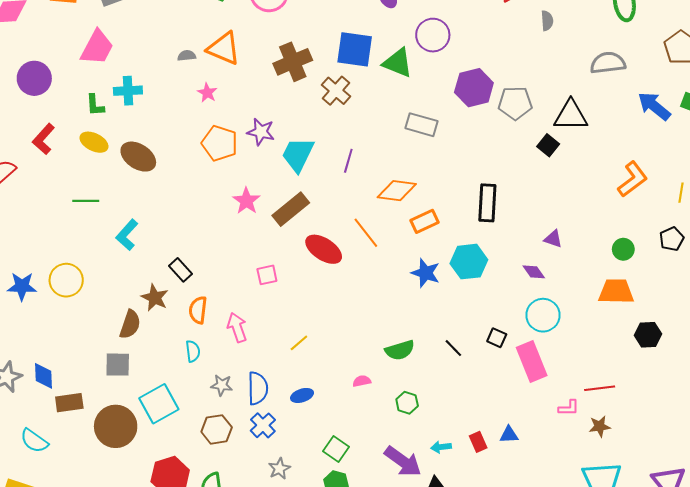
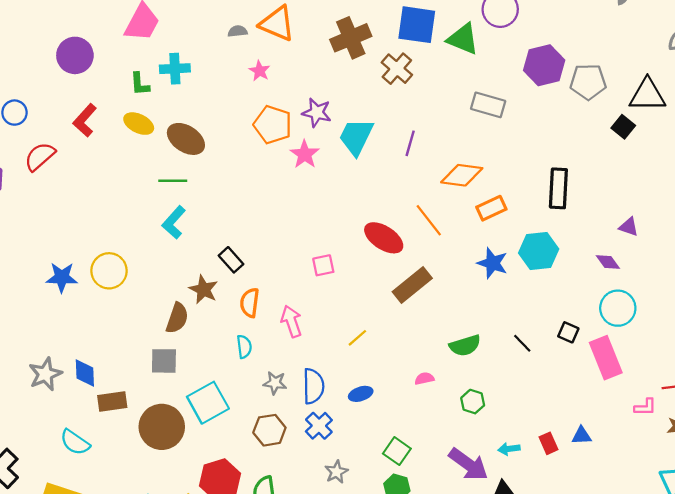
green line: (86, 201) -> (173, 181), moved
pink star: (246, 201) -> (305, 154), moved
brown rectangle: (291, 209) -> (412, 285), moved

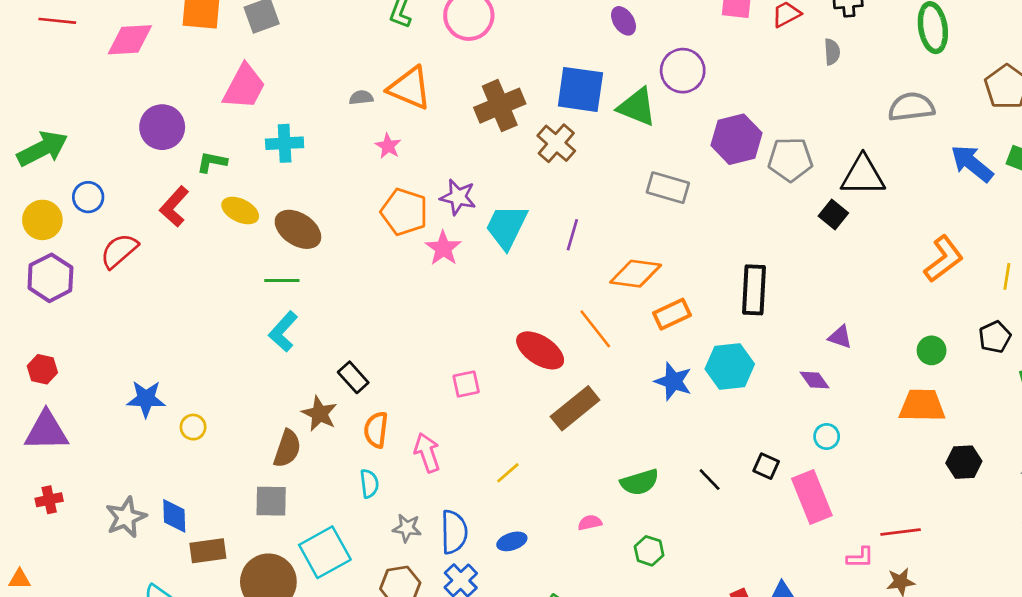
green L-shape: (140, 84) -> (212, 162), moved, turned 105
yellow circle: (109, 271) -> (193, 427), moved, size x0.6
cyan circle: (618, 308) -> (827, 436), size x0.6

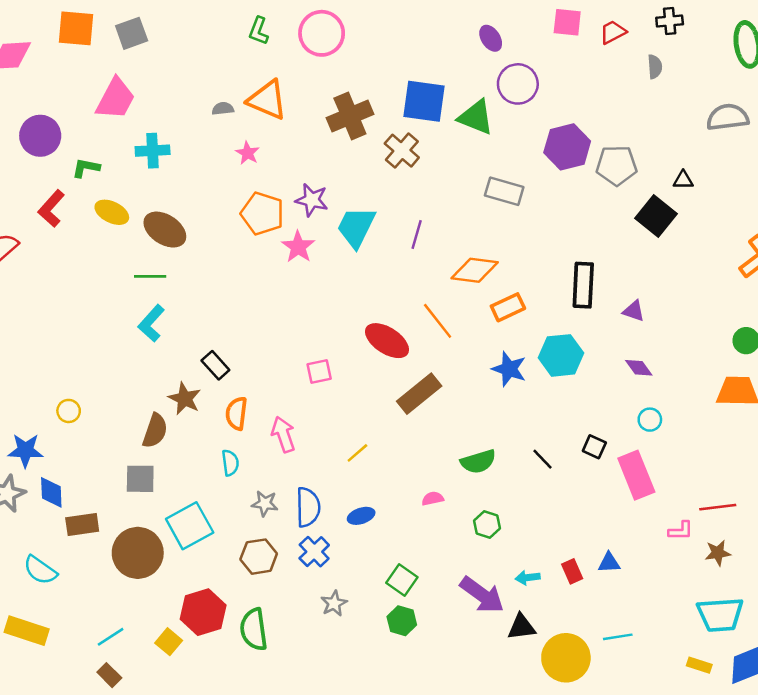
purple ellipse: (624, 21) -> (491, 38), moved
black triangle: (863, 176) -> (683, 180), size x0.5
black square: (833, 215) -> (656, 216), size x1.5
purple triangle: (840, 337) -> (634, 311), moved
blue star: (146, 399) -> (25, 450), moved

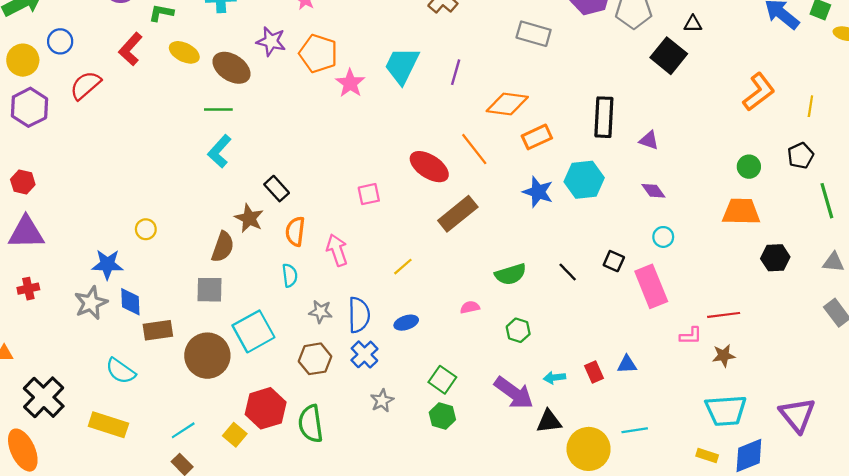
purple star: (312, 200) -> (271, 41), moved

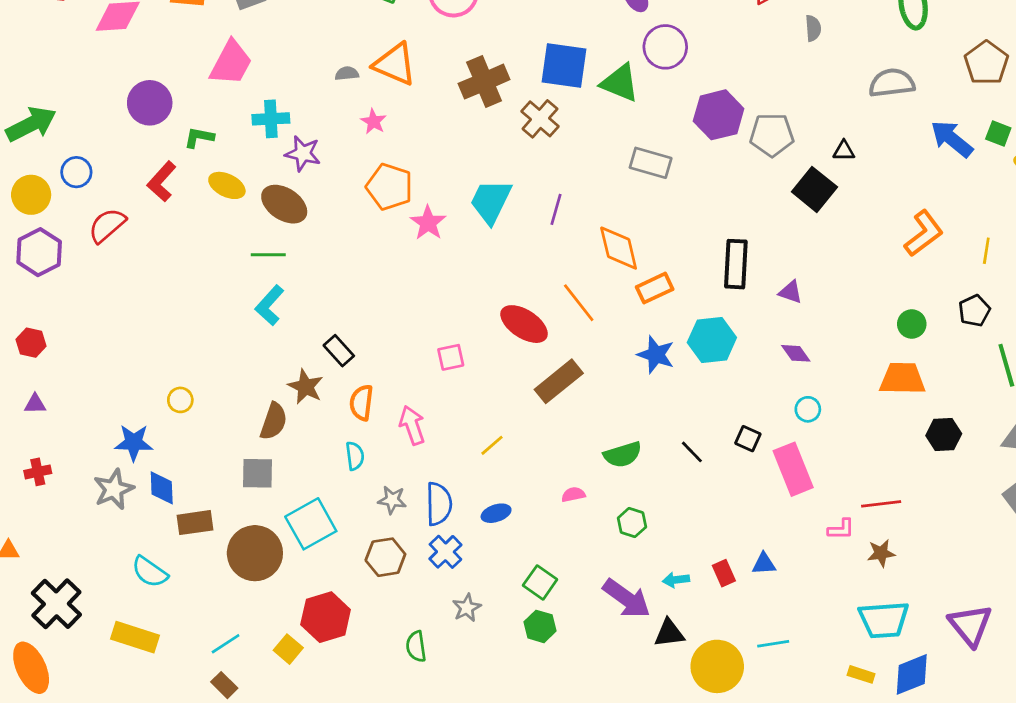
purple star: (271, 41) -> (303, 153), moved
orange diamond: (507, 104) -> (619, 248), turned 69
purple triangle: (26, 233) -> (35, 404), size x0.5
green semicircle: (311, 424) -> (416, 646), moved, size x0.7

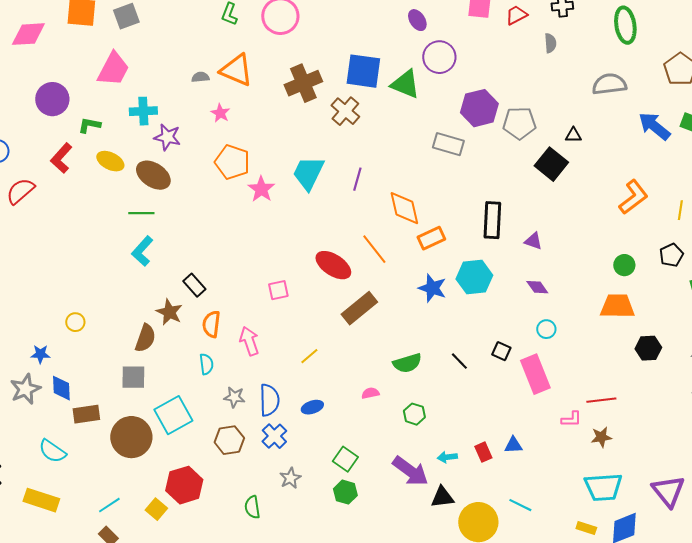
gray rectangle: (651, 163) -> (448, 144), moved
blue star: (134, 443) -> (40, 354), size x0.7
cyan line: (773, 644) -> (520, 505), turned 35

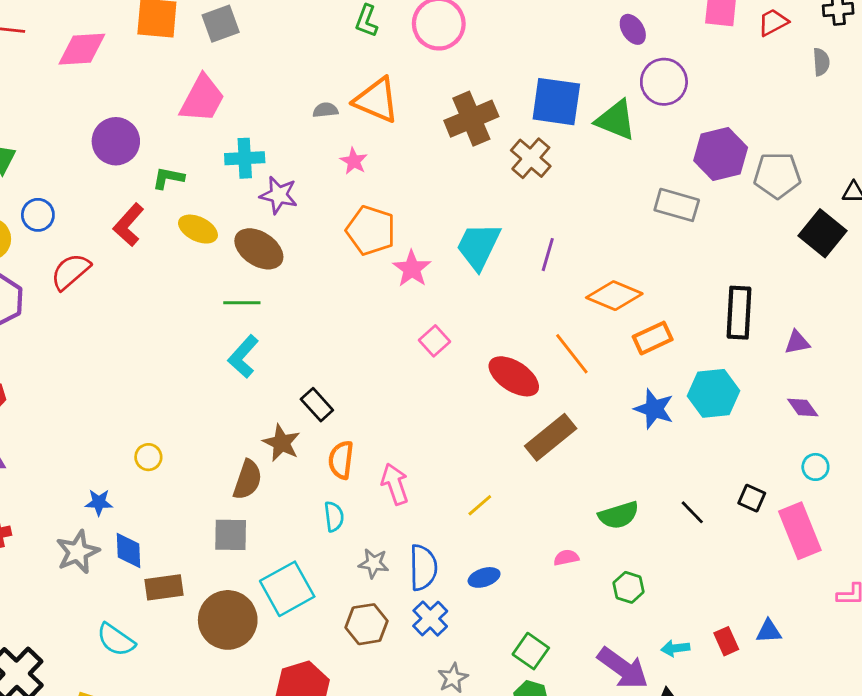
orange diamond: (404, 208) -> (614, 296), turned -54
purple triangle: (533, 241) -> (797, 342), turned -30
pink square: (278, 290) -> (434, 341), moved, turned -30

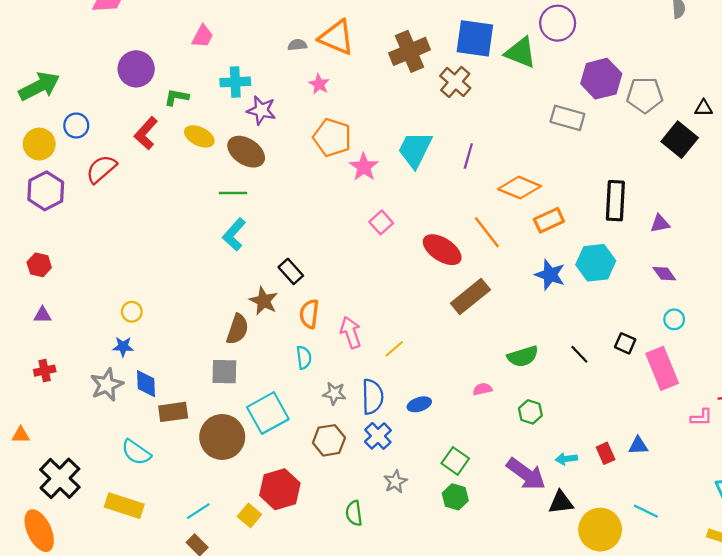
pink trapezoid: (202, 99) -> (203, 36), size x0.6
yellow circle: (148, 457) -> (132, 312), moved
yellow line: (480, 505) -> (394, 349), moved

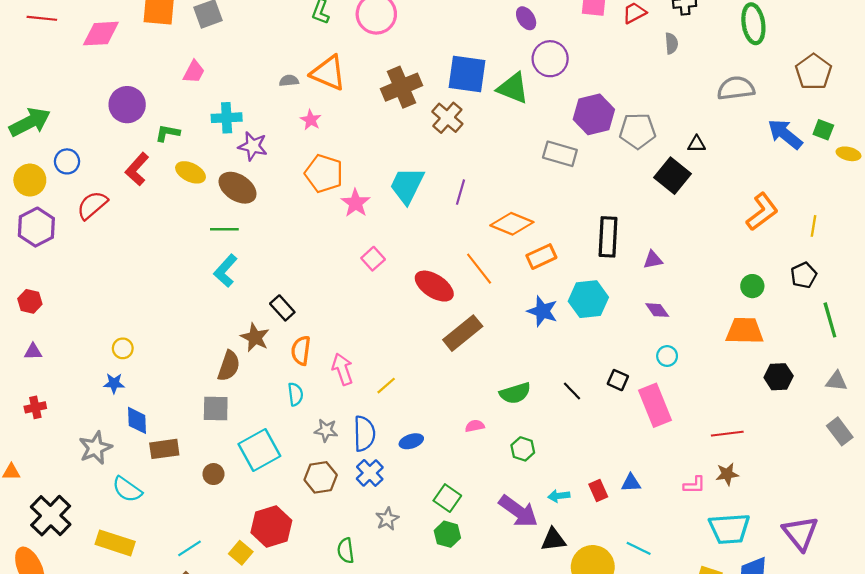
gray star: (107, 385) -> (95, 448), moved
pink L-shape: (701, 417) -> (694, 485), moved
brown circle: (222, 437) -> (213, 474), size x0.5

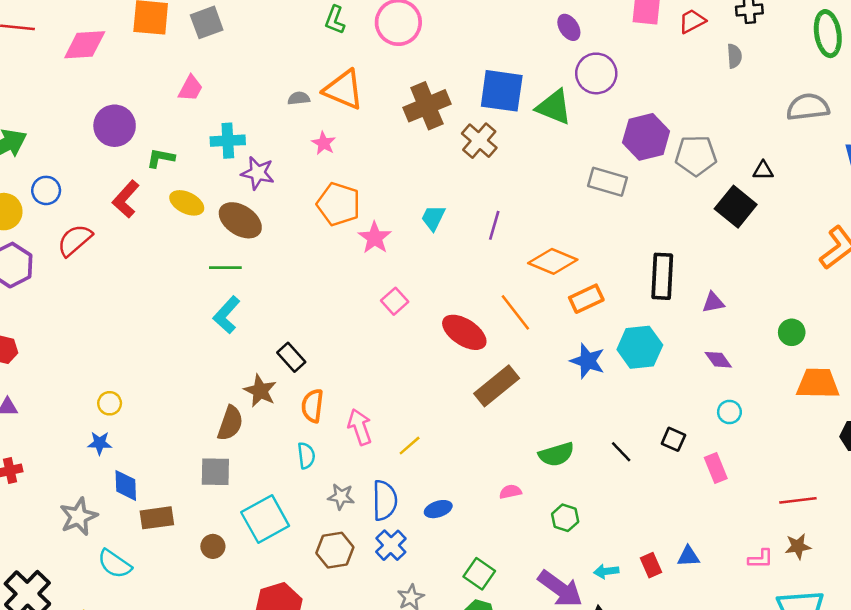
cyan trapezoid: (407, 186) -> (433, 218), size x0.6
green circle: (752, 286) -> (792, 332), moved
pink rectangle: (655, 405) -> (716, 468), size x0.6

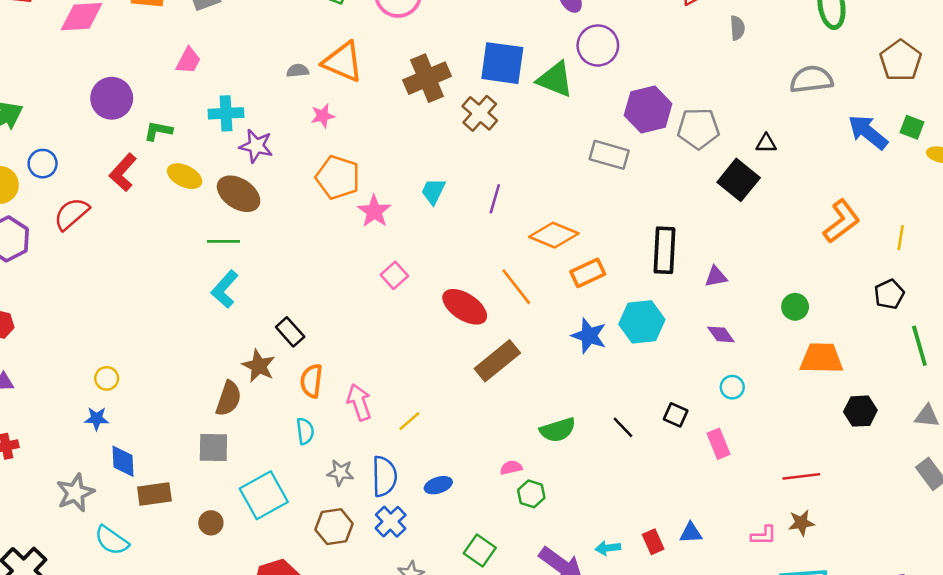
pink star: (324, 143) -> (323, 116), turned 30
green hexagon: (565, 518) -> (531, 494), moved

